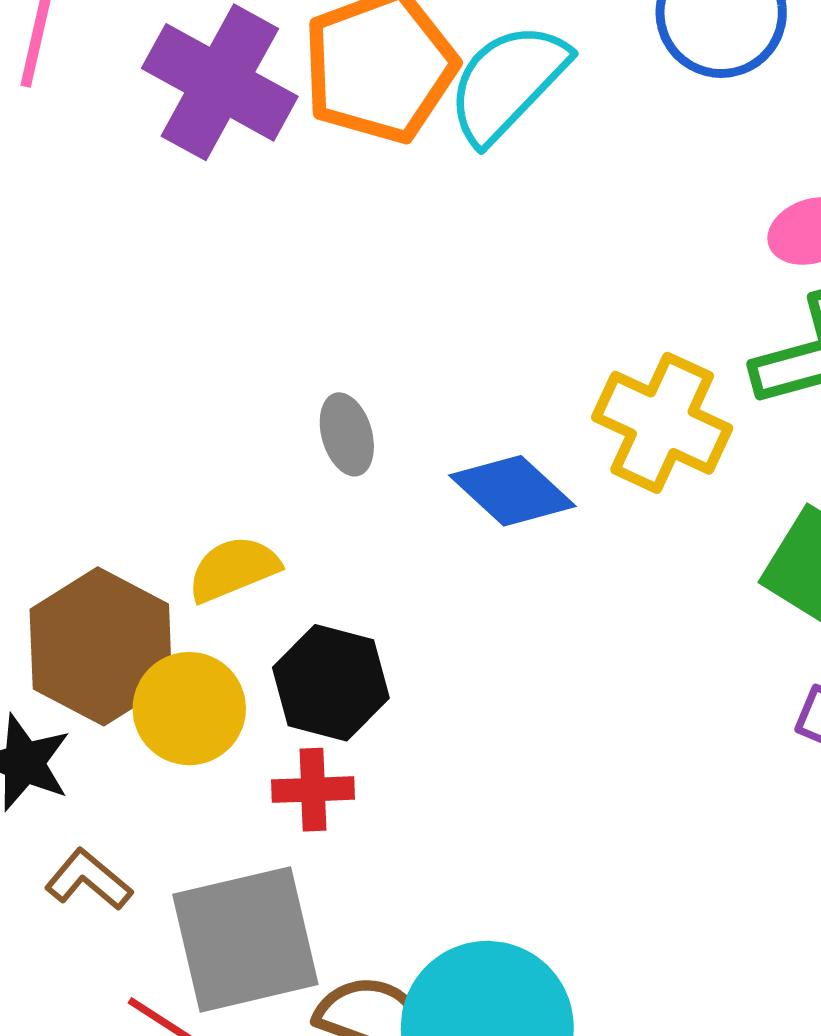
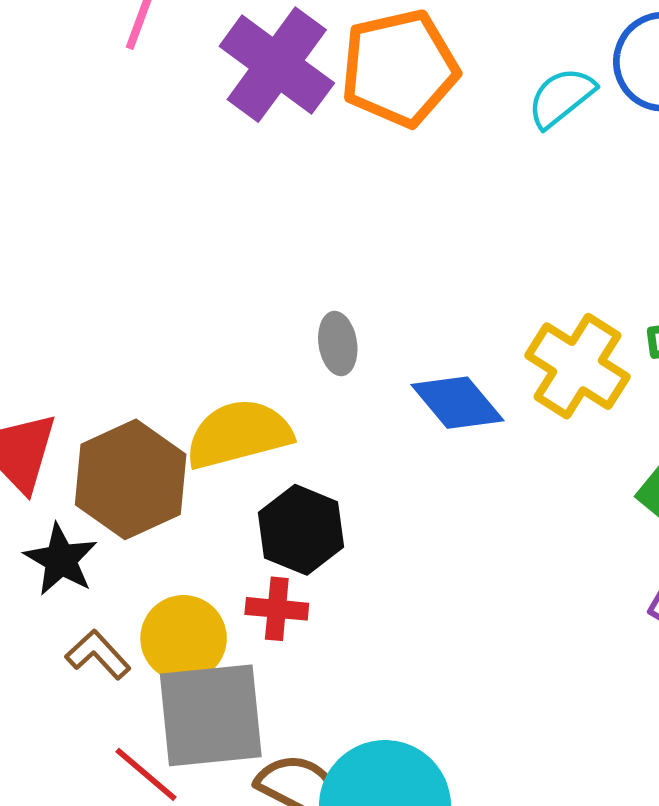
cyan semicircle: (508, 83) -> (561, 97), moved, size x0.7
yellow semicircle: (234, 569) -> (239, 434), size x1.5
yellow circle: (189, 709) -> (184, 638), moved

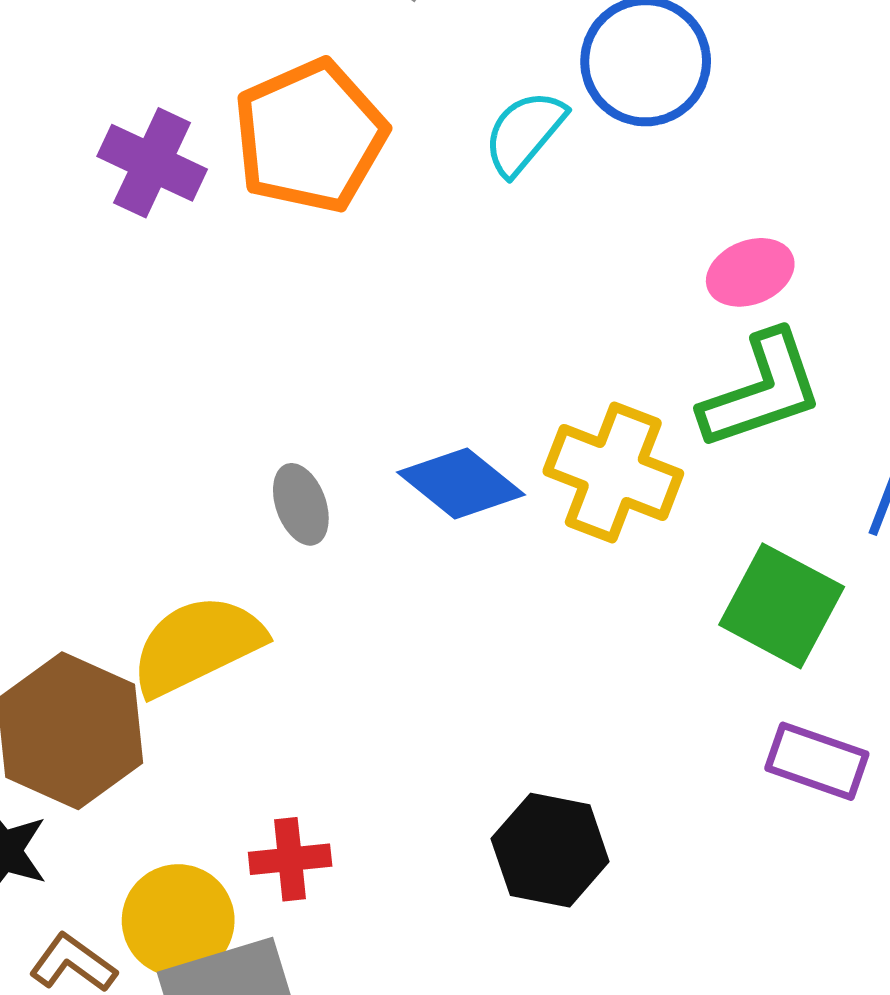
purple cross: (277, 65) -> (152, 163), size x0.7
blue diamond: (457, 403) -> (461, 483), moved
black hexagon: (301, 530) -> (550, 850), moved

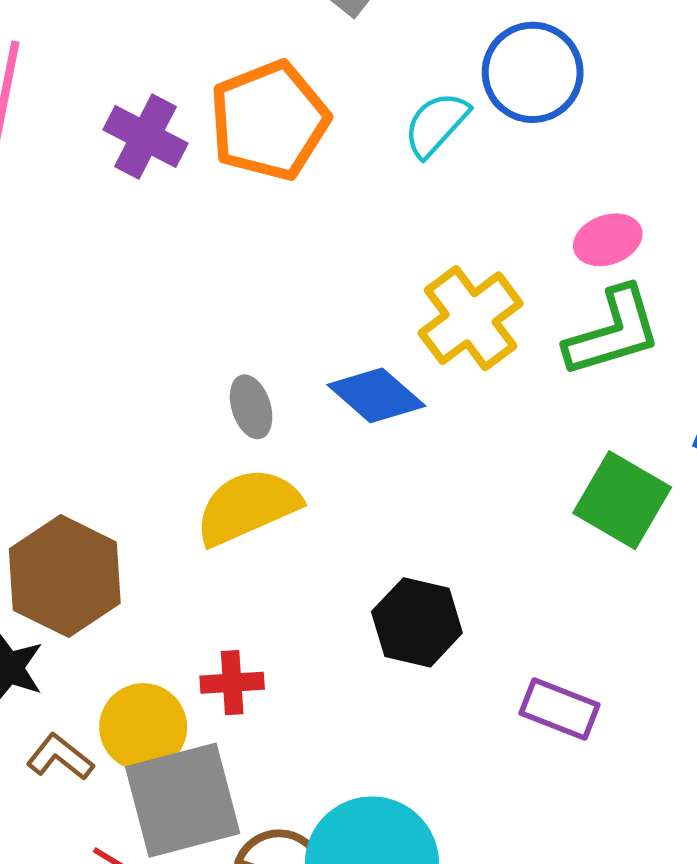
yellow cross: (613, 472) -> (471, 318), moved, turned 30
yellow semicircle: (197, 645) -> (248, 507), moved
purple rectangle: (817, 761) -> (559, 709), moved
black hexagon: (550, 850) -> (417, 622), moved

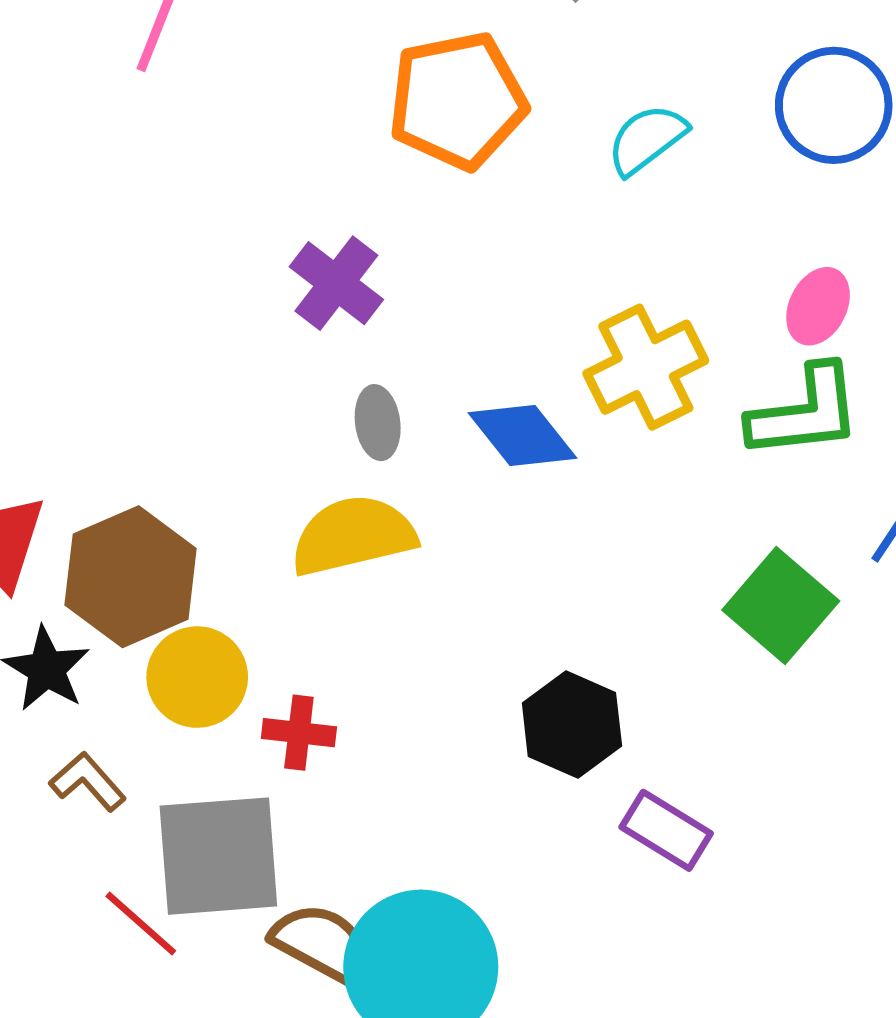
blue circle: (533, 72) -> (834, 105), moved
purple cross: (146, 137) -> (336, 283), moved
pink ellipse: (608, 240) -> (818, 306), turned -54
black hexagon: (417, 622) -> (572, 725), moved
yellow circle: (143, 727) -> (197, 677), moved

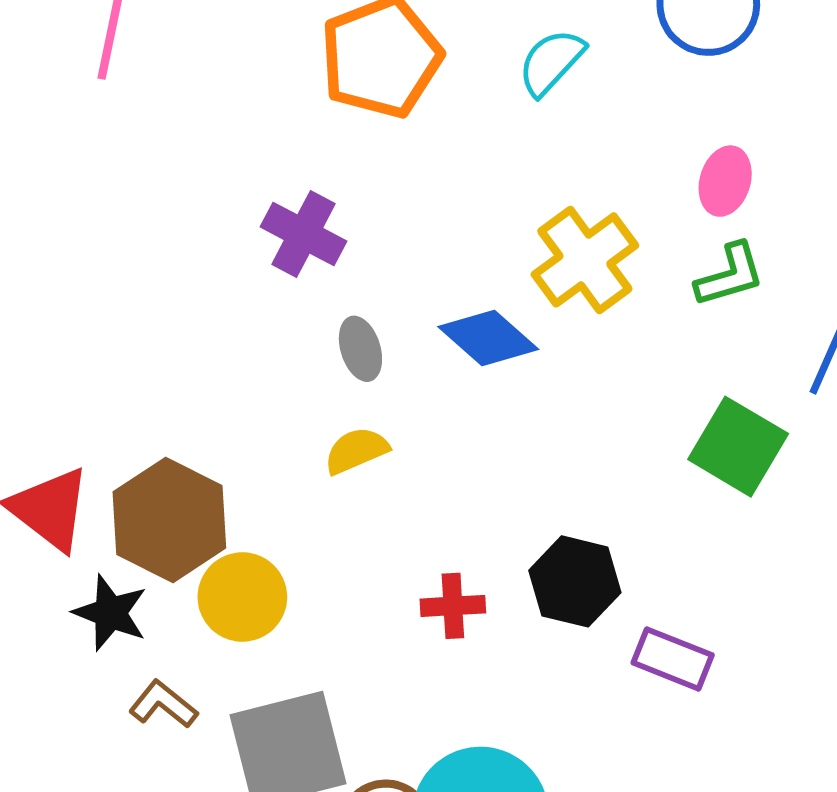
green L-shape: (805, 412) -> (730, 275), size x0.7
yellow semicircle: (353, 535) -> (356, 450), size x0.6
red cross: (299, 733) -> (453, 606), moved

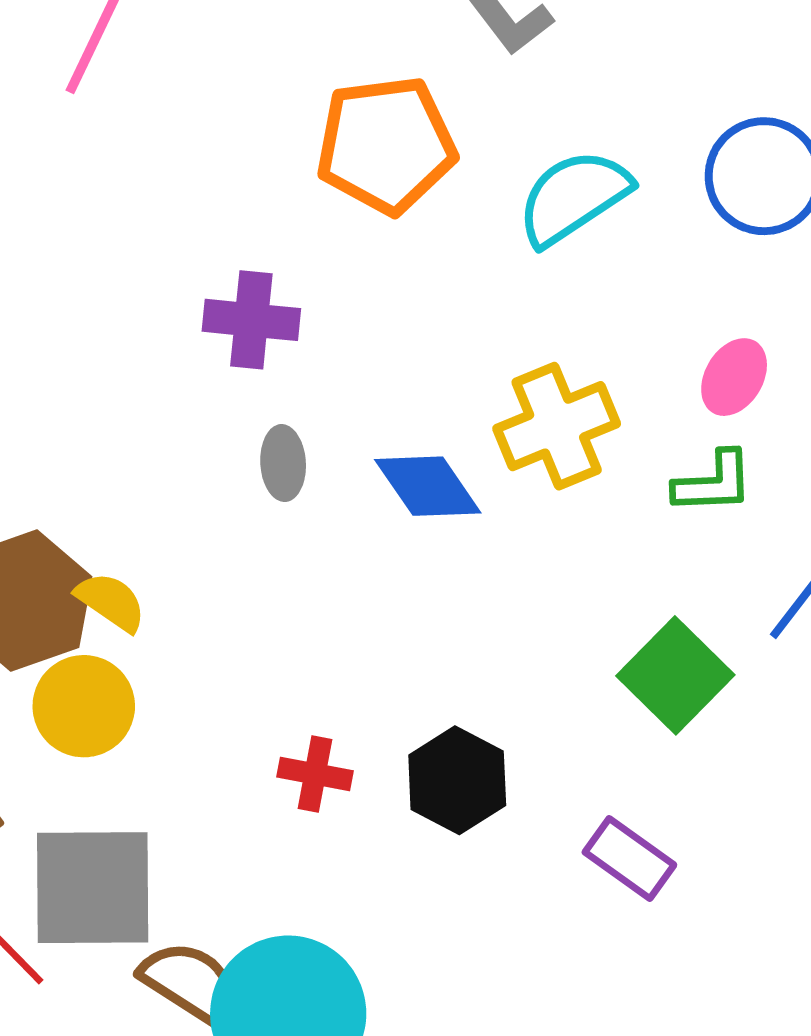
cyan semicircle: (551, 62) -> (574, 197), size x1.4
purple cross: (303, 234) -> (251, 320), turned -36
yellow semicircle: (356, 450) -> (111, 602), moved, turned 44
purple rectangle: (673, 659) -> (629, 858), moved

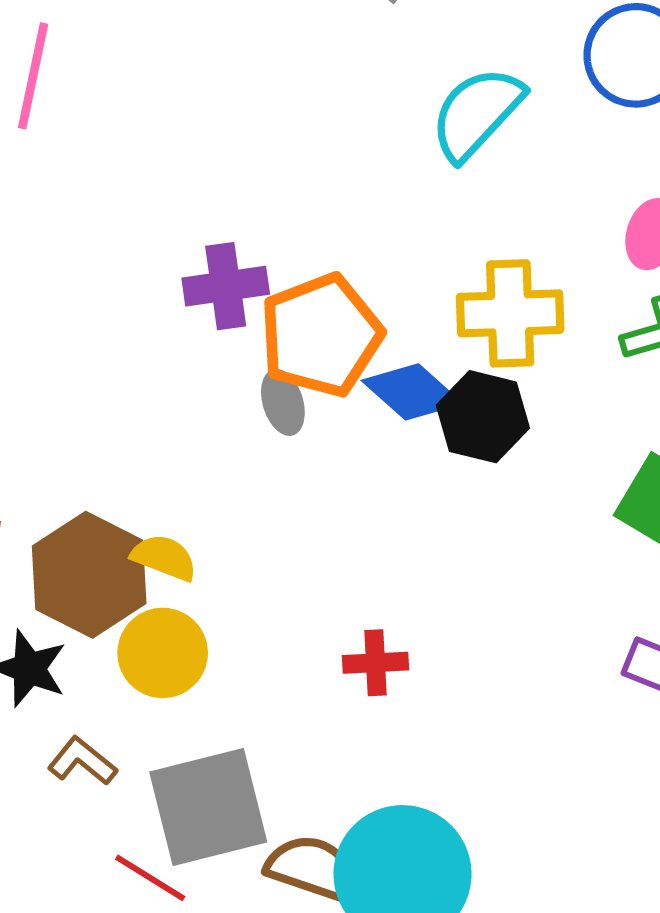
orange pentagon: (386, 145) -> (321, 335), moved
yellow cross: (557, 426) -> (510, 313), turned 34
black hexagon: (457, 780) -> (483, 417), moved

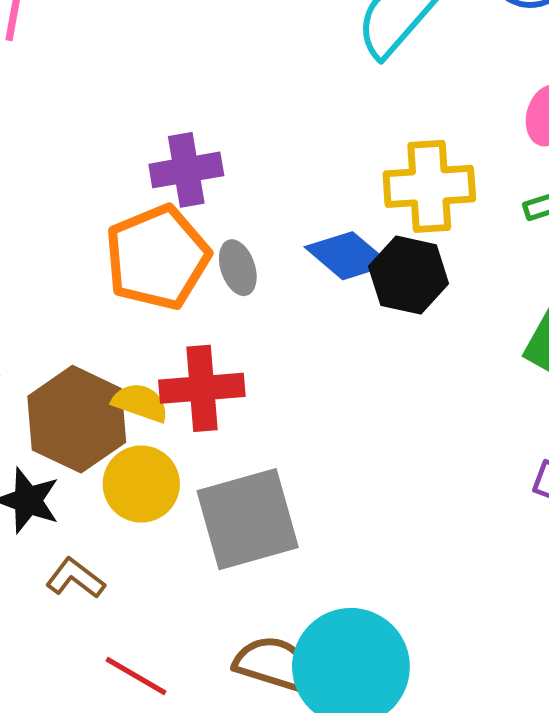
orange pentagon: (321, 335) -> (157, 257), moved
red cross: (375, 663) -> (202, 388), moved, size x1.5
gray square: (208, 807) -> (248, 519), moved

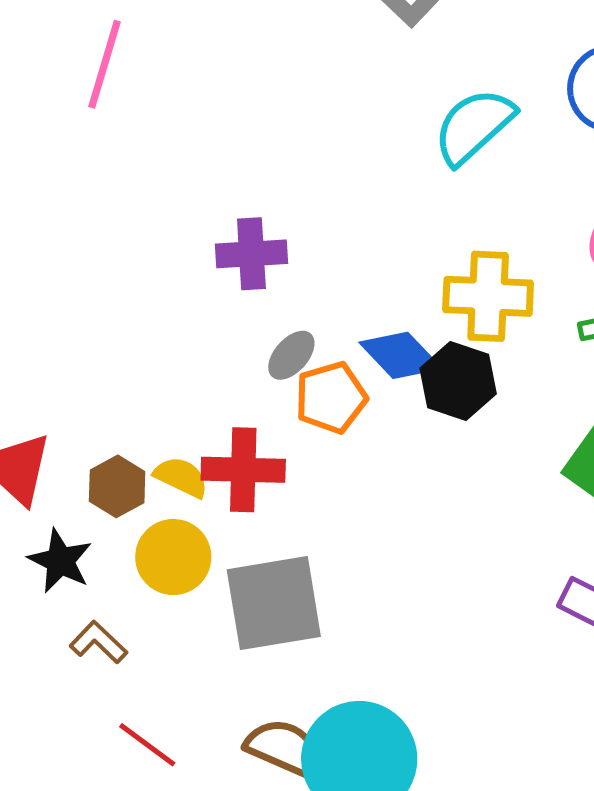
orange pentagon: (157, 257) -> (331, 398), moved, size x0.7
gray ellipse: (238, 268) -> (291, 355), turned 54
brown hexagon: (77, 419) -> (117, 486), size x0.6

